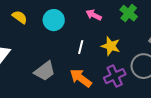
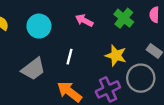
yellow star: (111, 46) -> (116, 55), moved
gray trapezoid: (45, 71) -> (33, 69), moved

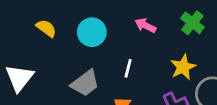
yellow star: (116, 55) -> (183, 67), turned 30

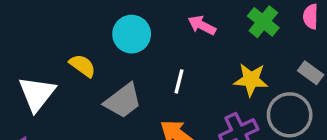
yellow semicircle: (46, 28) -> (82, 66), moved
yellow star: (183, 67) -> (251, 80), turned 30

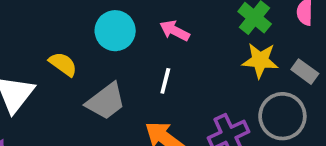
pink arrow: (202, 25) -> (175, 31), moved
yellow star: (251, 80) -> (260, 60), moved

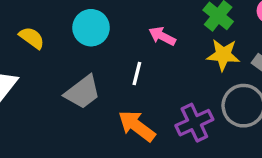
pink arrow: (175, 31) -> (162, 36), moved
yellow semicircle: (63, 64) -> (32, 38), moved

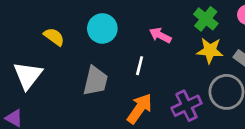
gray trapezoid: (83, 92) -> (95, 81), turned -40
orange arrow: (137, 126) -> (140, 108), turned 88

